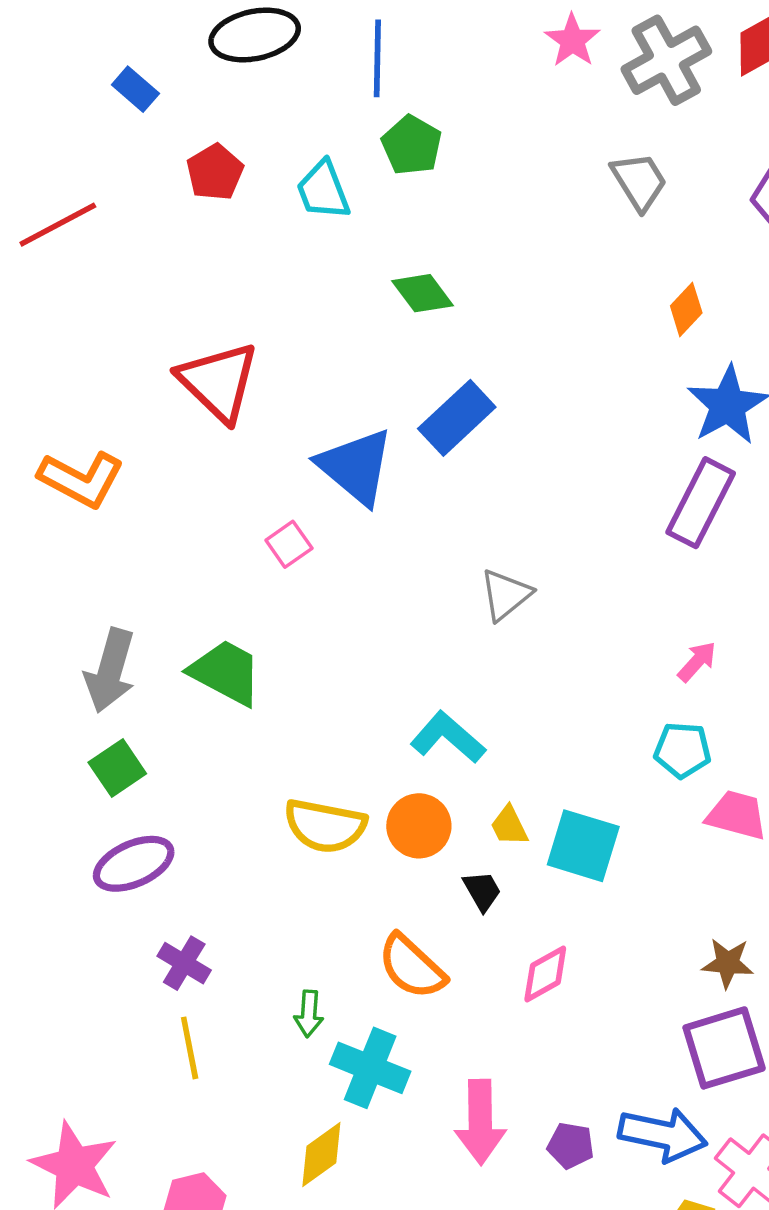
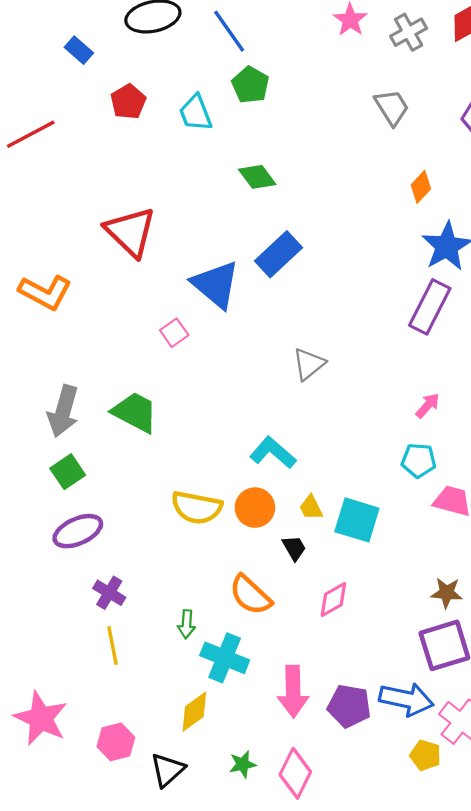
blue line: (377, 58) -> (229, 31), turned -36
gray cross: (666, 60) -> (409, 32), size x0.7
purple pentagon: (571, 1145) -> (349, 706), size x1.5

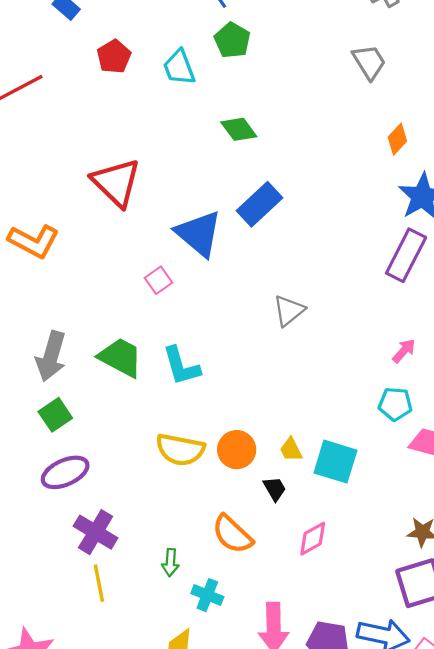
cyan L-shape: (273, 453) -> (181, 366), moved, turned -147
purple cross: (109, 593) -> (96, 532), size x1.4
cyan cross: (225, 658) -> (207, 595), size x0.7

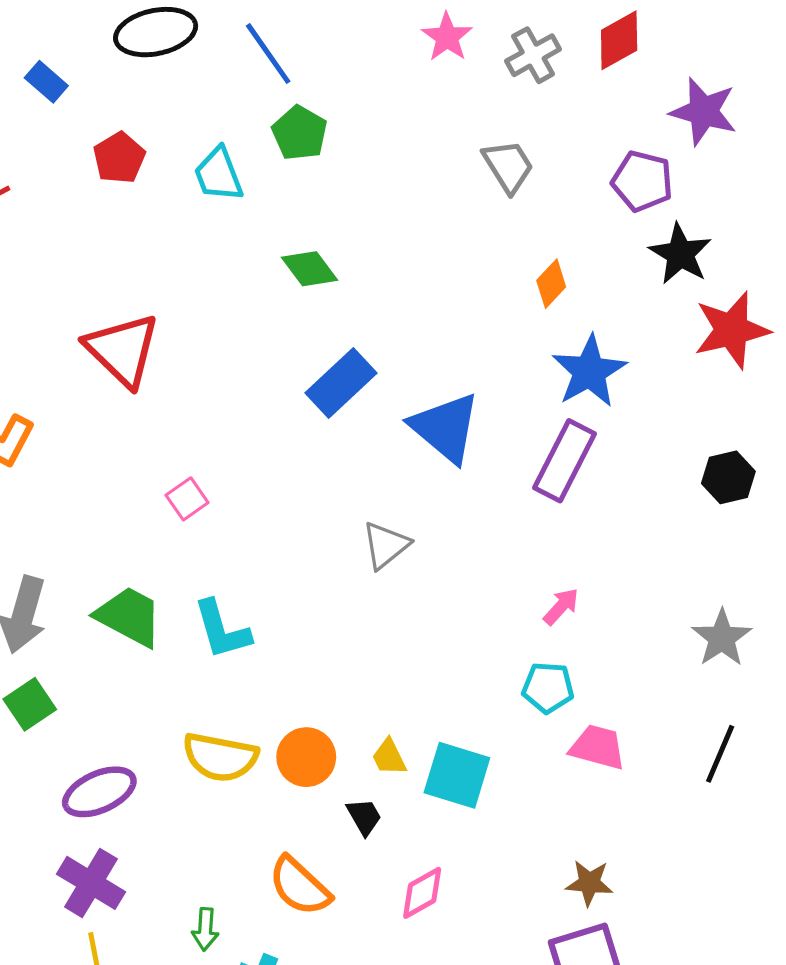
blue triangle: (199, 234) -> (445, 428), moved
purple ellipse: (65, 472) -> (99, 792), moved

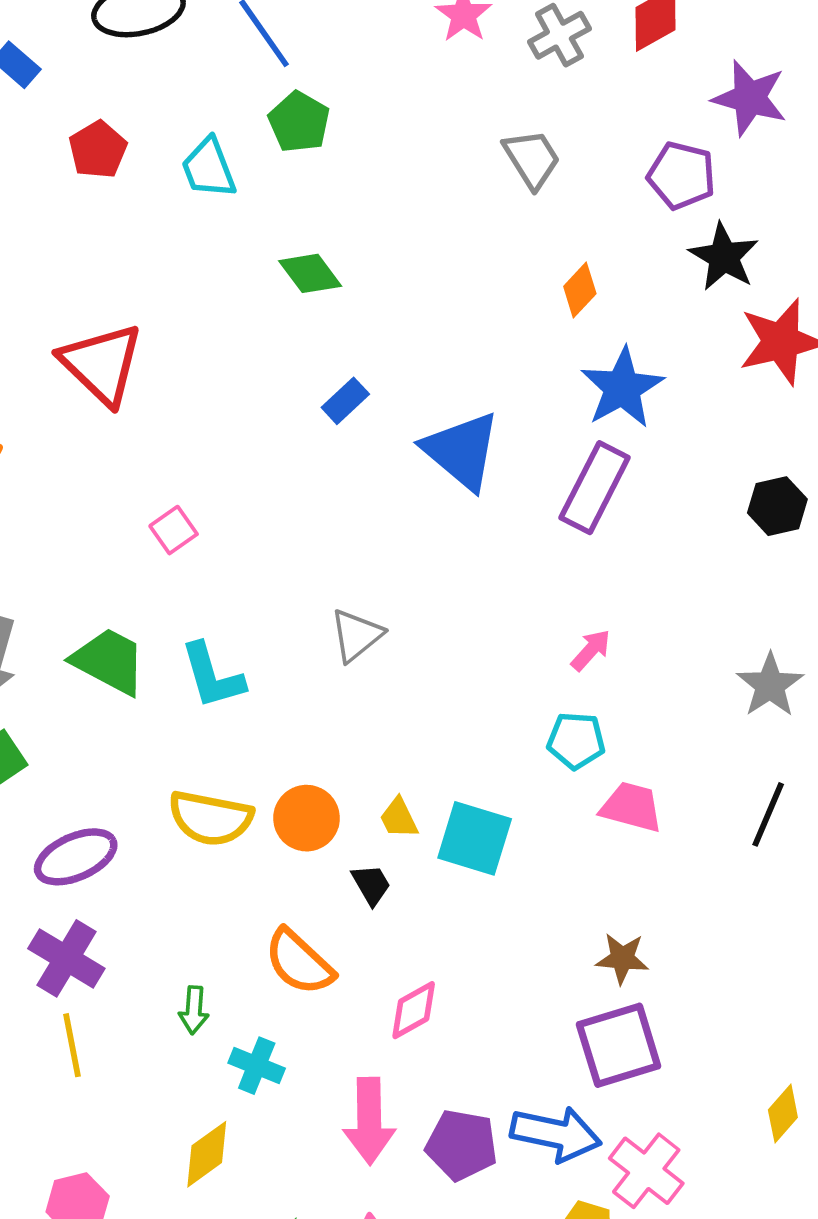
blue rectangle: (341, 383) -> (345, 401), size x0.6
gray triangle: (386, 545) -> (356, 635), moved
pink diamond: (422, 893) -> (414, 1010), moved

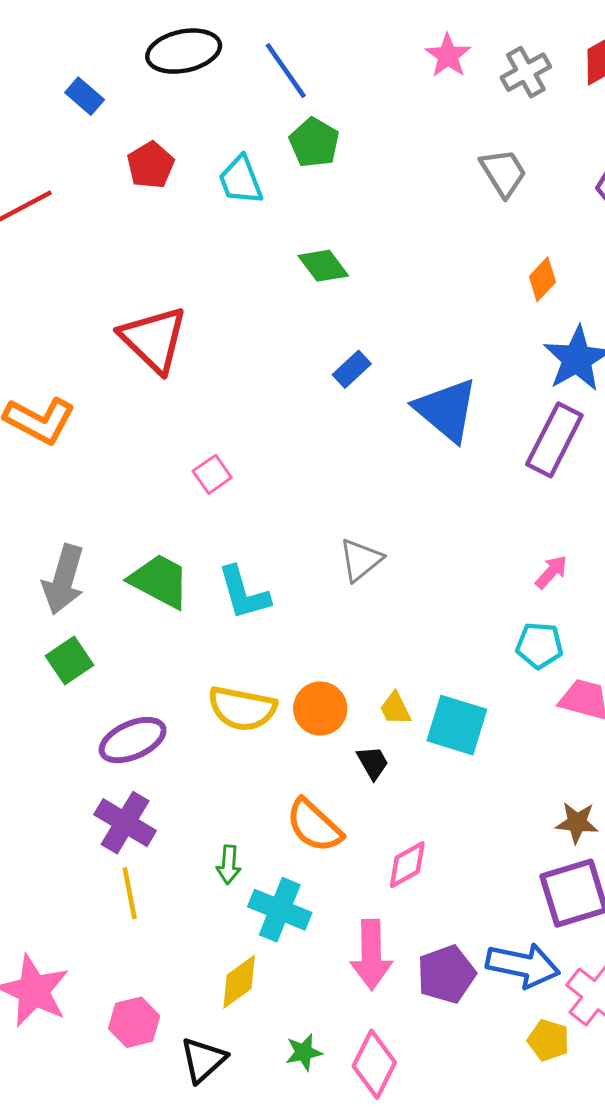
cyan cross: (257, 1066) -> (280, 910), size x1.4
purple pentagon: (462, 1145) -> (446, 974), turned -30

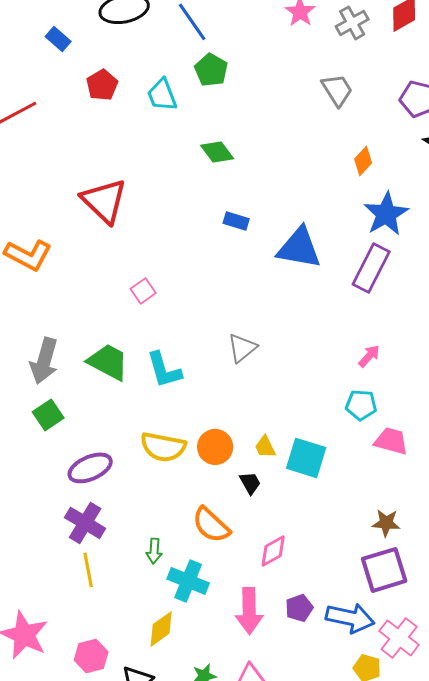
blue rectangle: (352, 369) -> (236, 221), turned 60
blue triangle: (446, 410) -> (299, 248), turned -30
purple pentagon: (446, 974) -> (299, 608), moved, size x0.7

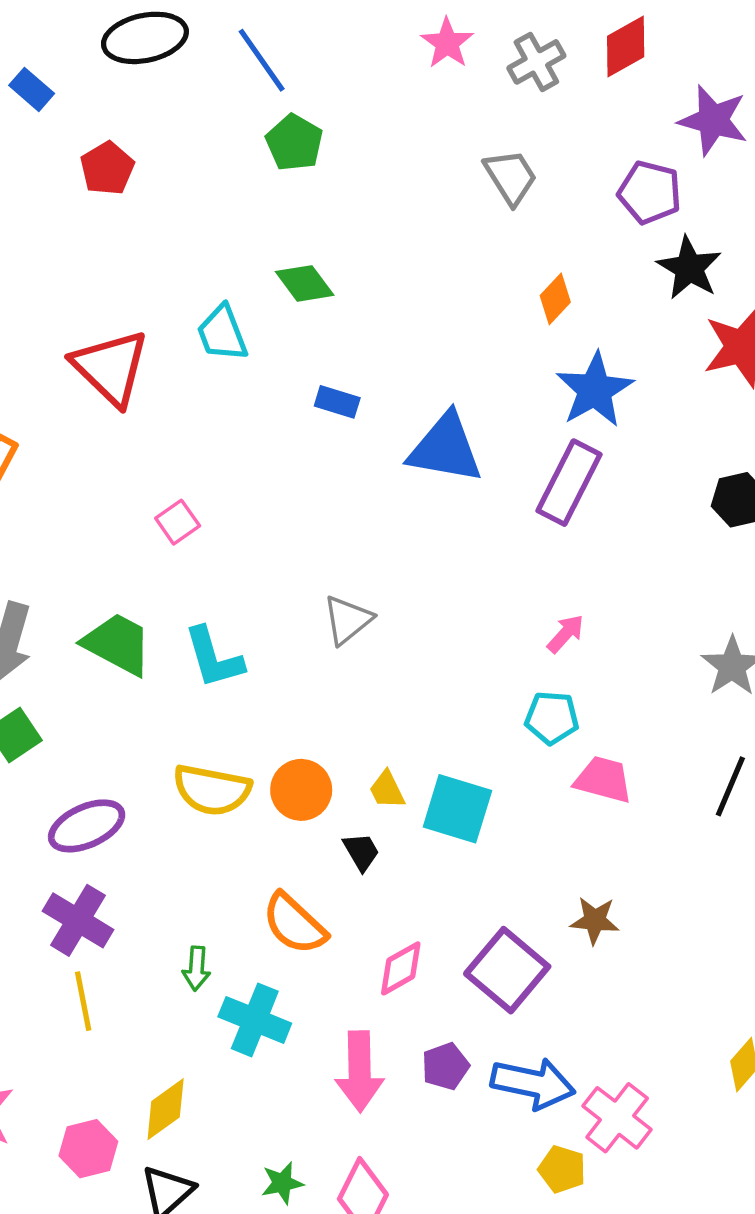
cyan trapezoid: (162, 95) -> (222, 333), moved
purple square: (384, 570) -> (507, 970), moved, turned -33
yellow diamond: (161, 629) -> (166, 1109), moved

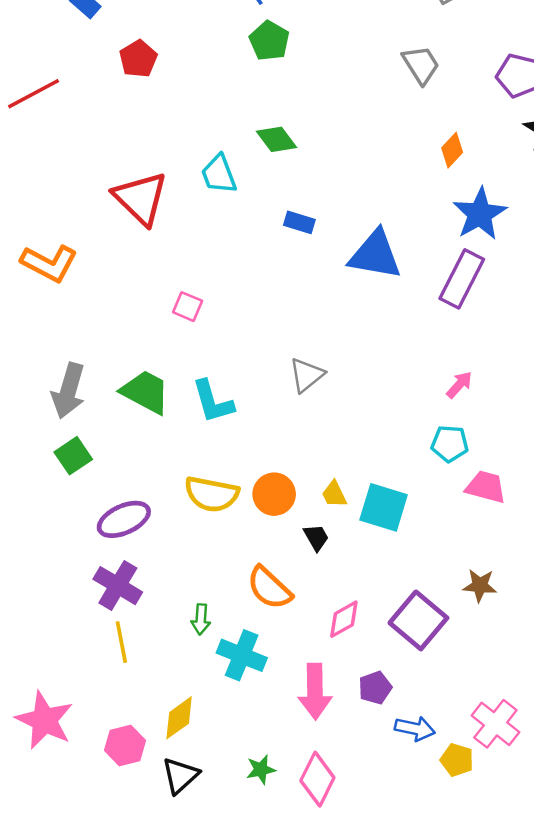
pink square: (178, 522) -> (188, 307), turned -32
blue arrow: (533, 1083) -> (415, 729), moved, size x0.7

